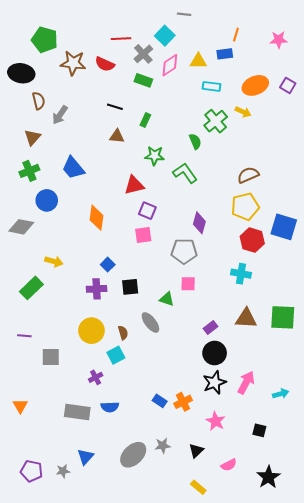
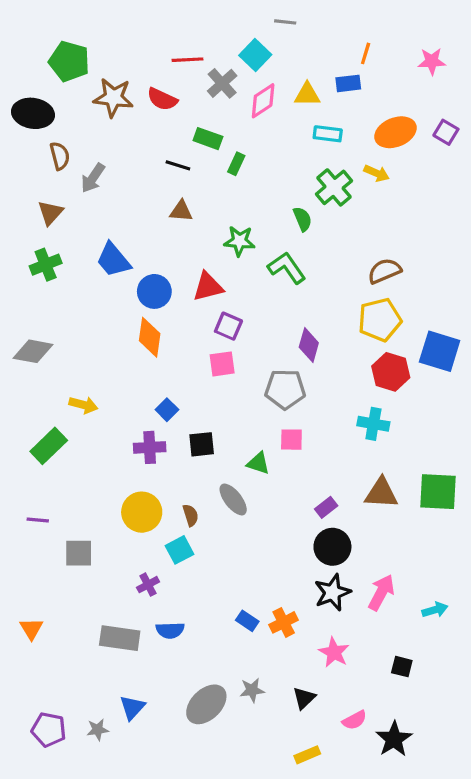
green rectangle: (143, 80) -> (208, 139), moved
green rectangle: (145, 120) -> (236, 164), moved
blue circle: (47, 200) -> (154, 291), moved
black star: (268, 477) -> (394, 739), moved
yellow rectangle: (198, 487) -> (307, 755), turned -63

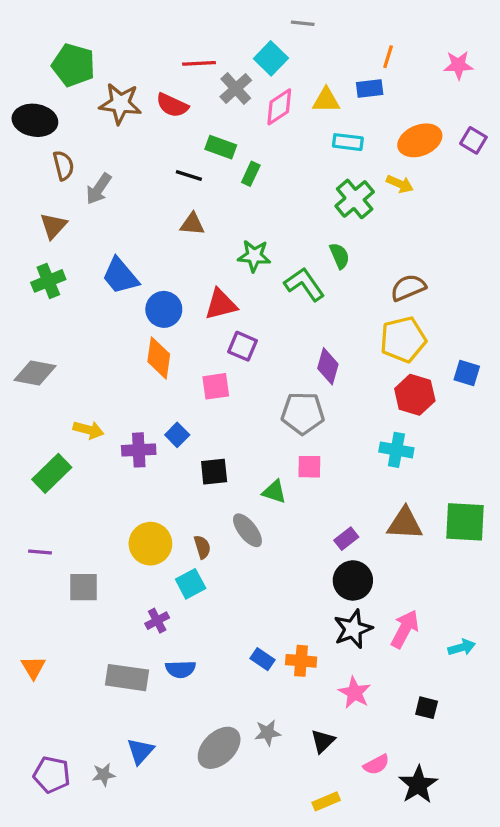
green semicircle: (302, 219) -> (340, 256), moved
blue square: (440, 351) -> (467, 373), size x0.6
pink square: (222, 364) -> (216, 386), moved
purple cross: (150, 447) -> (139, 450), moved
orange cross: (284, 622) -> (301, 661), turned 32

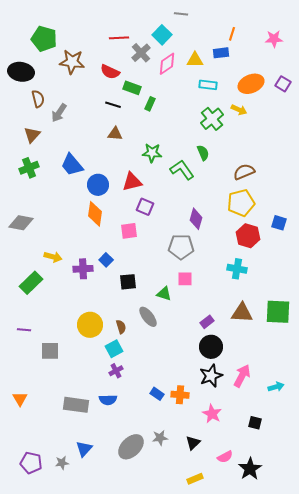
red semicircle: (172, 105) -> (110, 72), moved
purple cross: (157, 621) -> (116, 371), moved

